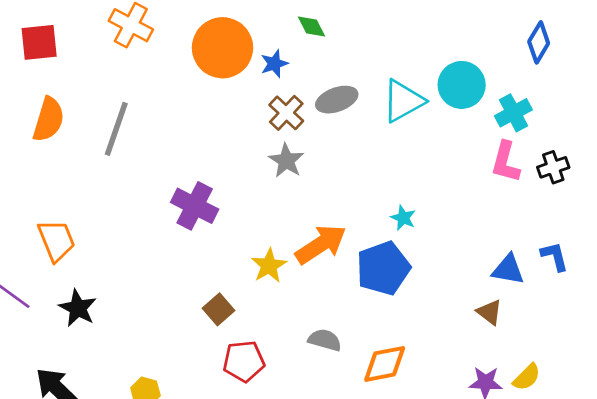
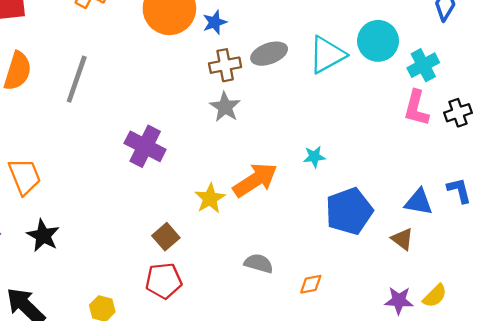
brown cross: (286, 113) -> (225, 65), turned 36
cyan star: (403, 218) -> (314, 157), moved, turned -30
blue pentagon: (383, 268) -> (349, 211), moved
red pentagon: (244, 361) -> (164, 281), moved
orange diamond: (385, 364) -> (311, 284), size x0.6

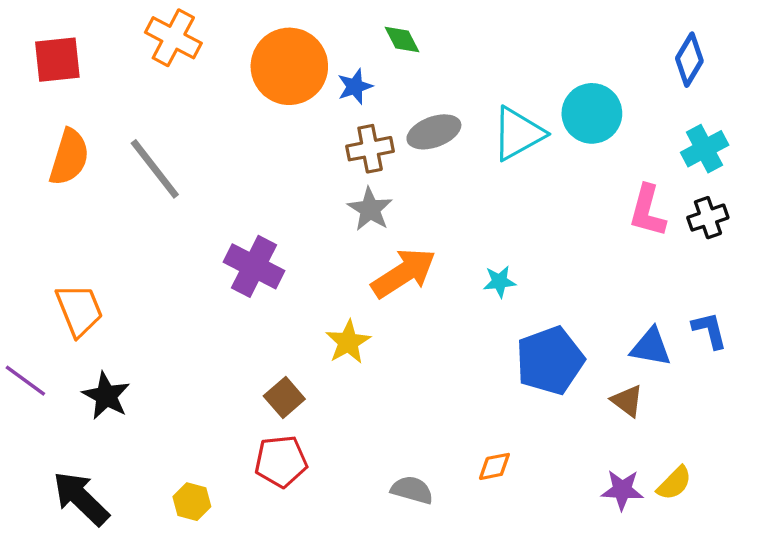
cyan cross: (423, 65) -> (705, 149), moved
gray line: (77, 79) -> (155, 169), turned -57
orange arrow: (255, 180) -> (404, 273), moved
gray semicircle: (259, 263) -> (412, 490), moved

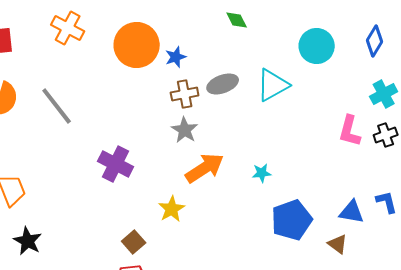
green diamond: (402, 39) -> (237, 20), moved
cyan circle: (592, 113) -> (317, 46), moved

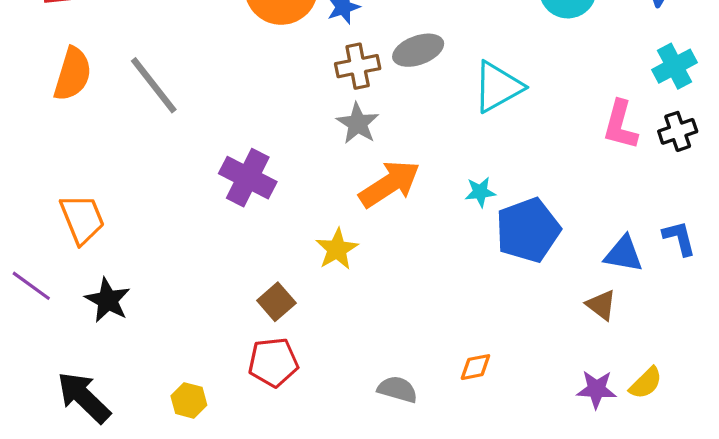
cyan triangle: (273, 85) -> (498, 87), moved
blue pentagon: (292, 220) -> (528, 230), moved

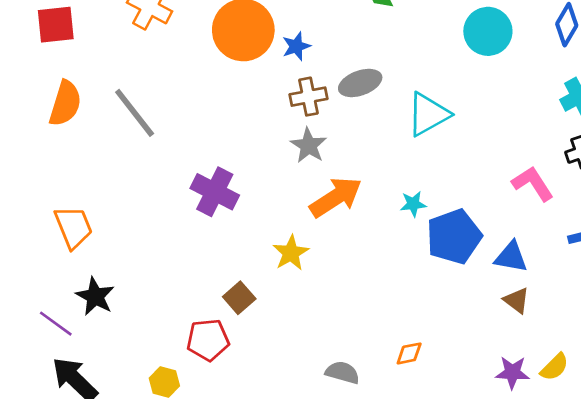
pink L-shape: (620, 125) -> (533, 184), moved, turned 132
blue triangle: (624, 254) -> (511, 257), moved
purple line: (31, 286) -> (56, 324), moved
red pentagon: (273, 362) -> (208, 340), moved

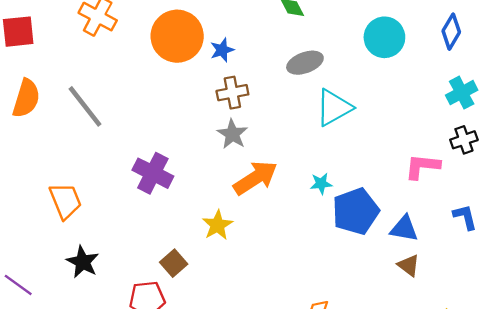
gray ellipse: (360, 83) -> (305, 63), moved
pink L-shape: (533, 184) -> (422, 166), turned -51
orange trapezoid: (73, 227) -> (65, 201), moved
black star: (95, 296) -> (83, 262), moved

